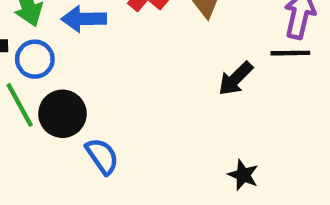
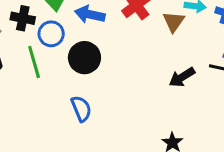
black circle: (62, 114) -> (84, 58), moved

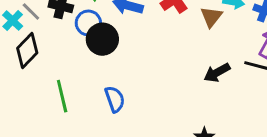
black circle: (84, 58) -> (102, 39), moved
green line: (34, 62) -> (62, 96), moved

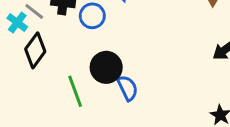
black circle: (102, 39) -> (106, 67), moved

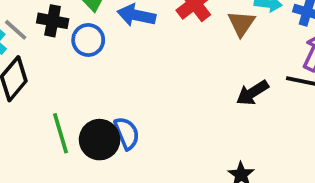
black circle: (106, 67) -> (100, 140), moved

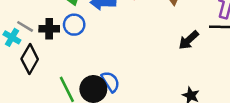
black cross: (53, 21) -> (49, 29), moved

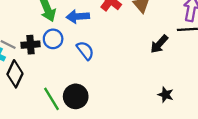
blue semicircle: (111, 82) -> (85, 50), moved

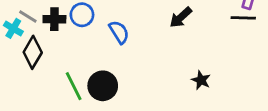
black arrow: (159, 44) -> (181, 17), moved
black star: (166, 95) -> (201, 80), moved

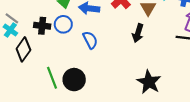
gray line: (28, 17) -> (12, 18), moved
black arrow: (181, 17) -> (138, 33), turned -36
black star: (201, 80) -> (149, 82), size x1.6

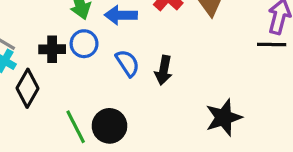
black arrow: (138, 33) -> (164, 70), moved
black star: (149, 82) -> (224, 117), turned 30

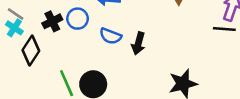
black cross: (52, 49) -> (52, 21), turned -30
blue semicircle: (128, 63) -> (111, 36), turned 140

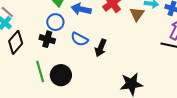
black cross: (52, 21) -> (47, 39), moved, turned 35

